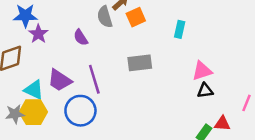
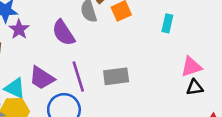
purple semicircle: (81, 37) -> (63, 33), size x1.5
gray rectangle: (140, 63) -> (116, 76), moved

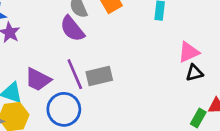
purple semicircle: (63, 33) -> (72, 29), moved
gray rectangle: (116, 76) -> (99, 76), moved

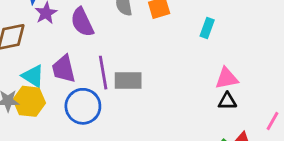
purple semicircle: (72, 29) -> (82, 22), moved
purple trapezoid: (38, 80) -> (64, 69), turned 36

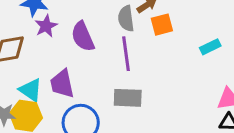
cyan rectangle: (207, 28) -> (210, 47), turned 42
purple line: (103, 73) -> (126, 54), moved

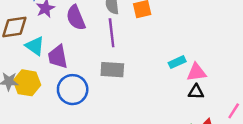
cyan rectangle: (210, 47) -> (177, 62), moved
cyan triangle: (31, 90) -> (35, 46), moved

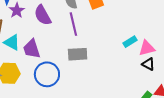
black triangle: (196, 92) -> (148, 64), turned 32

